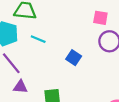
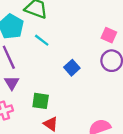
purple triangle: (20, 87) -> (12, 83), turned 40

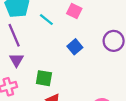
pink square: (109, 35) -> (74, 11), moved

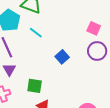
pink square: (74, 11) -> (94, 28), moved

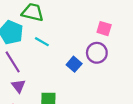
purple circle: (97, 51) -> (97, 53), moved

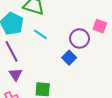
purple circle: (97, 53) -> (79, 38), moved

